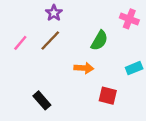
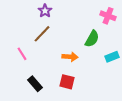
green semicircle: (99, 41) -> (92, 39), moved
pink line: (20, 43) -> (22, 54), moved, turned -72
red square: (108, 96) -> (67, 82), moved

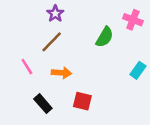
green semicircle: (92, 39) -> (105, 37), moved
orange arrow: (70, 57) -> (61, 73), moved
cyan rectangle: (112, 57) -> (138, 70), turned -32

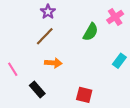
pink cross: (133, 20) -> (115, 17), turned 35
pink line: (27, 67) -> (13, 69), moved
red square: (82, 101) -> (84, 95), moved

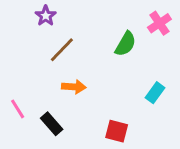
purple star: (48, 12) -> (46, 16), moved
cyan rectangle: (119, 61) -> (155, 93), moved
pink line: (13, 69) -> (18, 109), moved

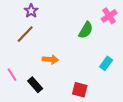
brown line: (62, 50) -> (25, 34), moved

